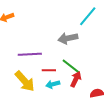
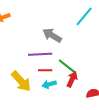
gray arrow: (68, 38) -> (52, 35), moved, turned 42
purple line: (30, 54) -> (40, 54), moved

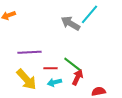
gray arrow: (52, 35) -> (71, 23), moved
purple line: (40, 54) -> (30, 52), moved

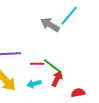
red line: (51, 68) -> (37, 64), moved

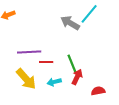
red line: (37, 64) -> (46, 62), moved
green line: (52, 66) -> (72, 64), turned 30

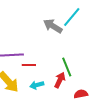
green line: (72, 64) -> (67, 67), moved

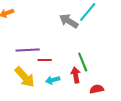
red arrow: (60, 80) -> (76, 75), turned -35

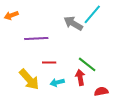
purple line: (28, 50) -> (36, 38), moved
green line: (83, 62) -> (87, 64), turned -30

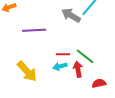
red line: (49, 62) -> (63, 54), moved
cyan arrow: (57, 82) -> (60, 66), moved

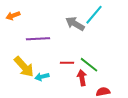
cyan arrow: (60, 66) -> (42, 77), moved
yellow arrow: (27, 71) -> (24, 67), moved

